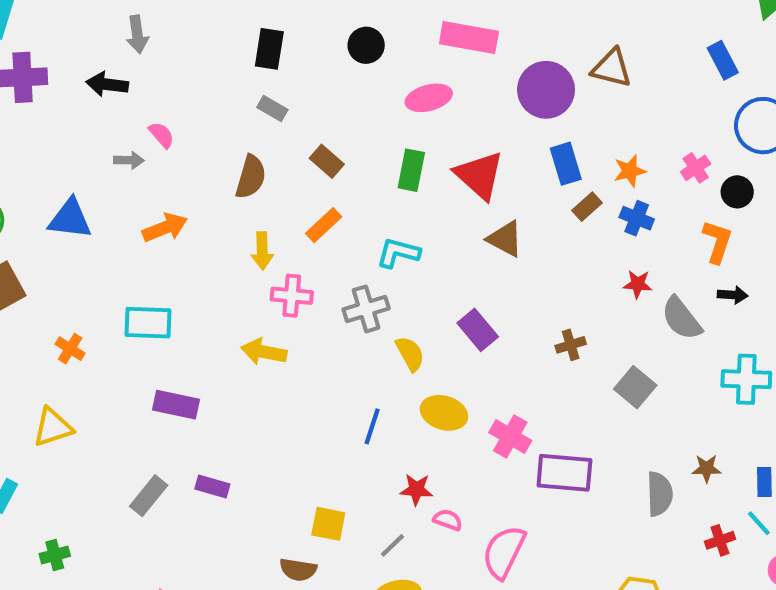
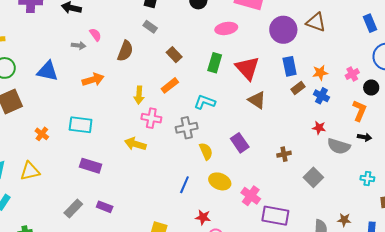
brown semicircle: (251, 177) -> (125, 51), moved
gray semicircle: (681, 318) -> (339, 146), turned -40
cyan cross: (746, 379) -> (367, 178), size x0.6

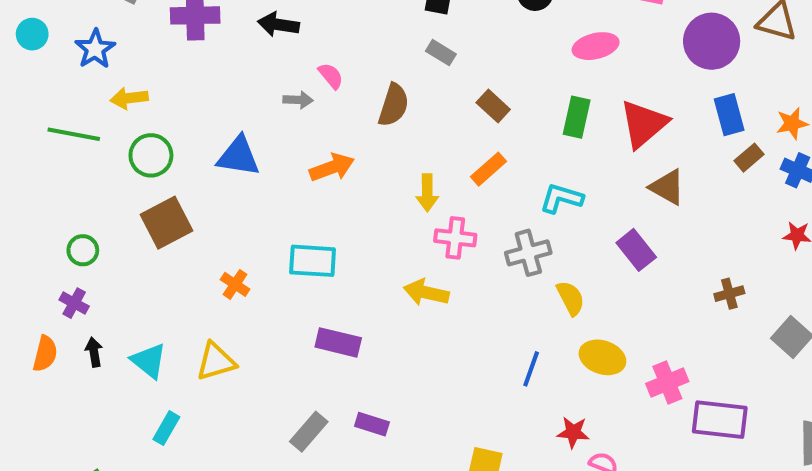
red triangle: (247, 68) -> (644, 124), turned 36
purple rectangle: (240, 143) -> (636, 250), moved
pink cross: (251, 196) -> (667, 382), turned 36

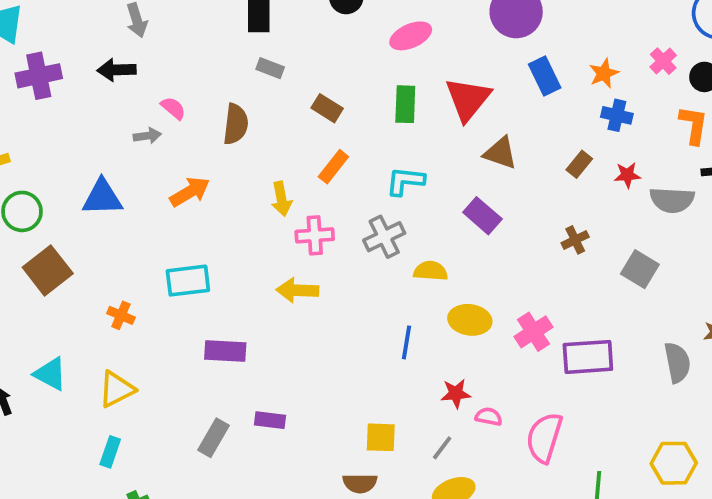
brown rectangle: (749, 158) -> (579, 164), moved
yellow semicircle: (571, 298) -> (431, 271), turned -48
cyan triangle: (149, 361) -> (50, 374), moved
cyan rectangle: (166, 428) -> (110, 452), moved

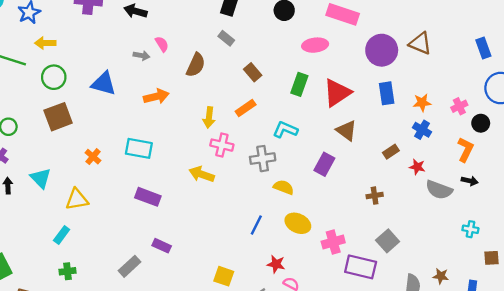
purple rectangle: (482, 216) -> (324, 164), turned 60
gray square: (640, 269) -> (388, 241), moved
gray rectangle: (213, 438) -> (129, 266), moved

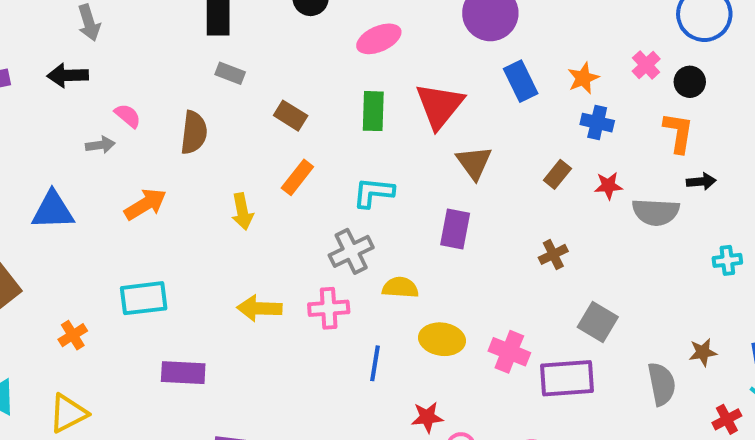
brown triangle: (346, 131) -> (474, 163), turned 35
pink cross: (222, 145) -> (329, 308), moved
orange cross: (93, 157) -> (73, 335), turned 35
pink cross: (333, 242) -> (509, 352), turned -35

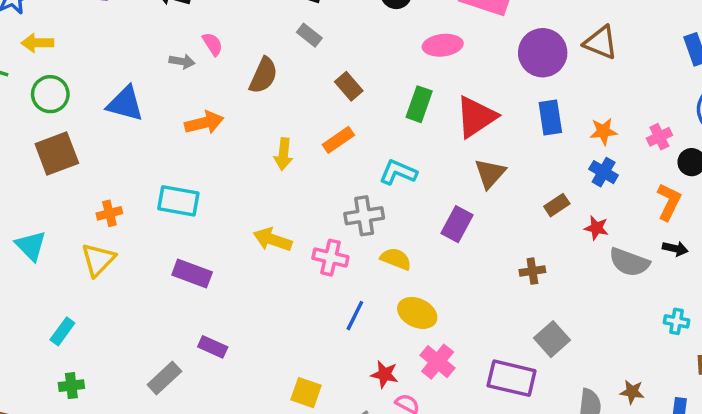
pink cross: (509, 352) -> (438, 362), moved
yellow triangle: (68, 413) -> (98, 260), moved, turned -36

